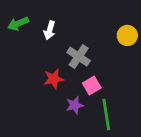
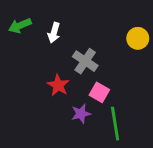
red star: (54, 79) -> (58, 85), turned -30
pink square: (92, 85) -> (99, 92), turned -30

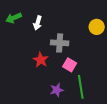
gray cross: (85, 61) -> (60, 43), turned -30
purple star: (81, 114) -> (57, 90), moved

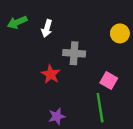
pink square: (70, 65) -> (109, 80), moved
purple star: (57, 90) -> (57, 116), moved

